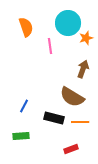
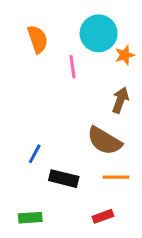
black rectangle: (54, 118) -> (64, 179), moved
green rectangle: (21, 136) -> (30, 218), moved

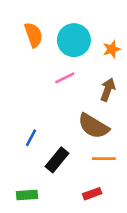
cyan circle: (99, 33) -> (74, 40), moved
pink line: (72, 67) -> (65, 78), moved, turned 72
black rectangle: (64, 179) -> (57, 160), turned -65

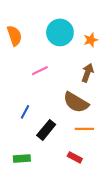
orange semicircle: (34, 35) -> (14, 36), moved
pink line: (65, 78) -> (40, 71), moved
red rectangle: (92, 194) -> (75, 157), turned 48

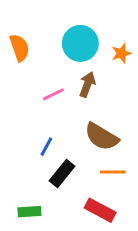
brown arrow: (88, 73) -> (87, 84), moved
blue line: (25, 112) -> (46, 147), moved
red rectangle: (75, 157) -> (100, 210), size x1.5

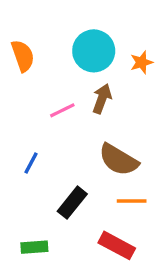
blue line: (46, 147) -> (31, 163), moved

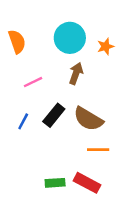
pink line: (62, 110) -> (33, 82), moved
black rectangle: (72, 203) -> (54, 115), moved
green rectangle: (34, 247) -> (55, 183), moved

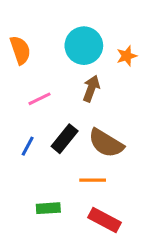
orange line: (98, 150) -> (93, 180), moved
green rectangle: (55, 183) -> (48, 208), moved

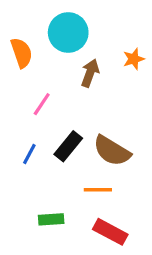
cyan circle: (84, 46) -> (68, 32), moved
brown arrow: (91, 88) -> (90, 73), moved
pink line: (39, 99) -> (42, 104), turned -30

